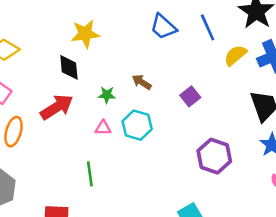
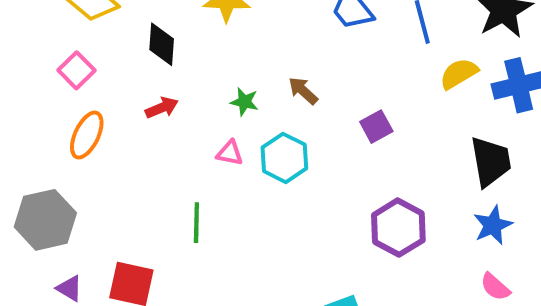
black diamond: (69, 67) -> (162, 44), moved
red arrow: (57, 107) -> (162, 108), size x0.6

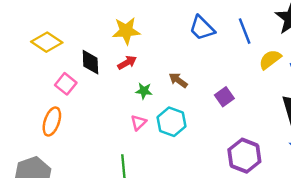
pink square: (77, 70) -> (66, 84), moved
red arrow: (162, 108) -> (127, 63), moved
pink triangle: (230, 153) -> (139, 123), turned -49

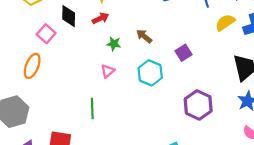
cyan hexagon: (172, 122) -> (150, 73), moved

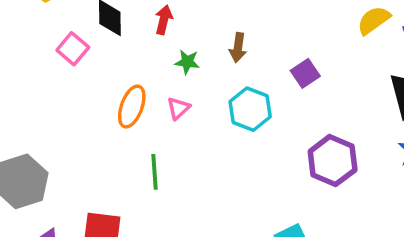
red arrow: (101, 18) -> (164, 20), turned -49
brown arrow: (144, 36) -> (238, 48), turned -119
orange ellipse: (32, 66) -> (132, 107), moved

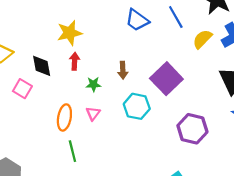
purple square: (305, 73) -> (166, 79), size x1.8
green line: (154, 172) -> (72, 151), moved

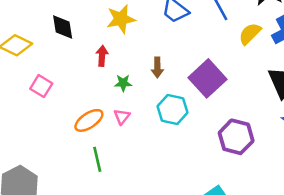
yellow star: (69, 33) -> (121, 19), moved
black diamond: (42, 66) -> (63, 27), moved
orange ellipse: (64, 117) -> (89, 120), turned 45

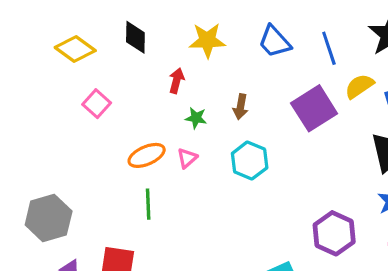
purple square: (207, 78) -> (314, 108), moved
purple hexagon: (236, 137) -> (334, 233), moved

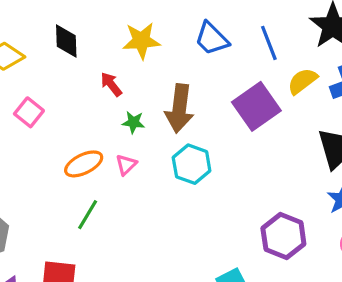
red arrow: (176, 81) -> (111, 84), turned -50
brown arrow: (241, 107) -> (179, 108), size x1.8
green line: (148, 204) -> (88, 215), turned 36

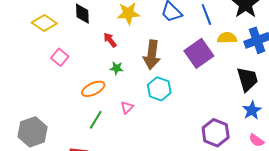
yellow semicircle: (303, 81) -> (227, 38), turned 36
green star: (133, 122) -> (117, 68), moved
pink triangle: (126, 165) -> (127, 107), moved

